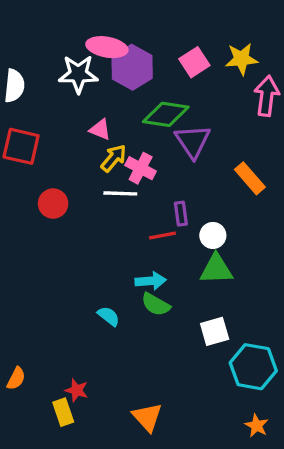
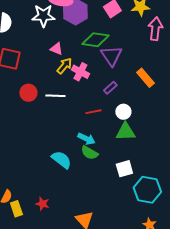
white line: (120, 193) -> (55, 96), moved
purple rectangle: (181, 214) -> (110, 88), moved, turned 56
cyan arrow: (151, 281) -> (86, 139), turned 30
cyan semicircle: (109, 316) -> (61, 160), size x1.5
yellow rectangle: (63, 412) -> (16, 209), moved

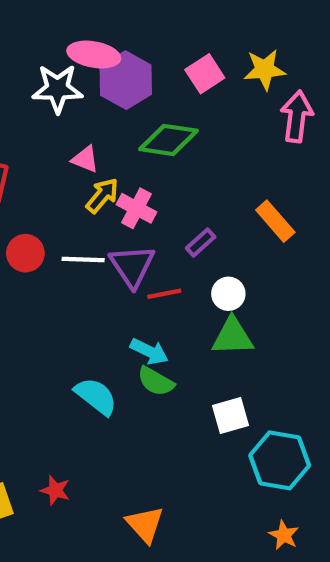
purple triangle: (111, 56) -> (132, 266), moved

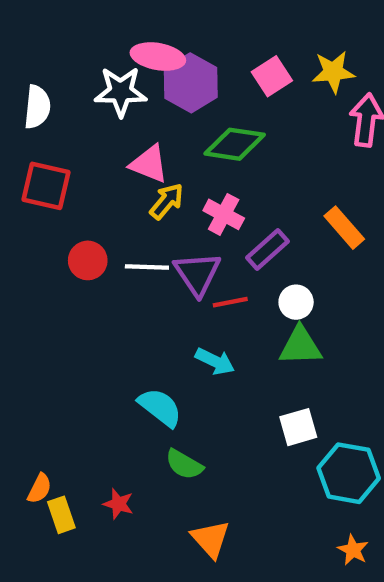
pink triangle: (85, 159) -> (149, 164), size x1.4
pink cross: (136, 208) -> (224, 214), moved
purple rectangle: (201, 242) -> (268, 249), size x1.4
green semicircle: (156, 381) -> (184, 464), moved

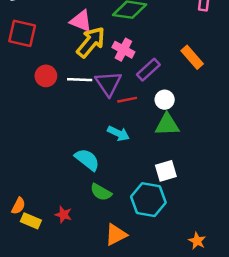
yellow arrow: (167, 201) -> (91, 42), size x1.5
cyan hexagon: (349, 473) -> (148, 200), moved
yellow rectangle: (61, 515) -> (31, 221), turned -48
orange triangle: (211, 539) -> (116, 235), turned 45

